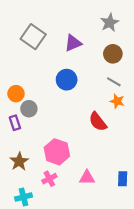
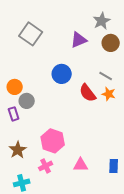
purple triangle: (73, 43) -> (79, 40), moved
brown circle: (113, 54) -> (111, 43), moved
red semicircle: (98, 122) -> (88, 93), moved

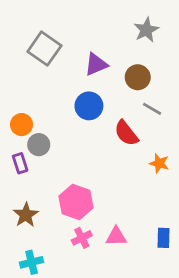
purple triangle: (79, 40) -> (96, 64), moved
brown circle: (111, 43) -> (138, 77), moved
orange star: (109, 94) -> (159, 163), moved
pink cross: (46, 166) -> (82, 238), moved

